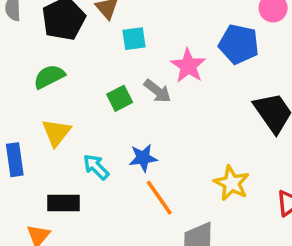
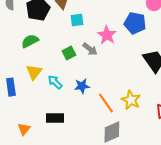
cyan arrow: (96, 167) -> (55, 82), moved
orange line: (159, 198) -> (106, 103), moved
black rectangle: (64, 203) -> (55, 118), moved

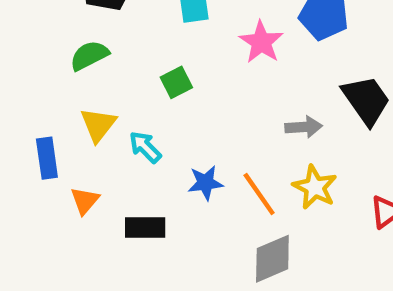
gray arrow: (90, 49) -> (304, 127), moved, turned -42
blue star: (82, 86) -> (205, 183), moved
orange triangle: (24, 129) -> (85, 201), moved

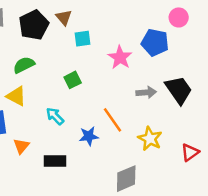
yellow triangle: (98, 125) -> (16, 96), moved, turned -40
gray arrow: (304, 127) -> (146, 92), moved
orange line: (259, 194) -> (112, 120), moved

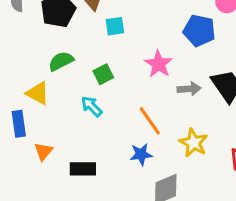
pink star: (120, 57) -> (159, 64), moved
green semicircle: (24, 65) -> (61, 61), moved
cyan arrow: (55, 116) -> (92, 106), moved
blue star: (89, 136) -> (141, 154), moved

